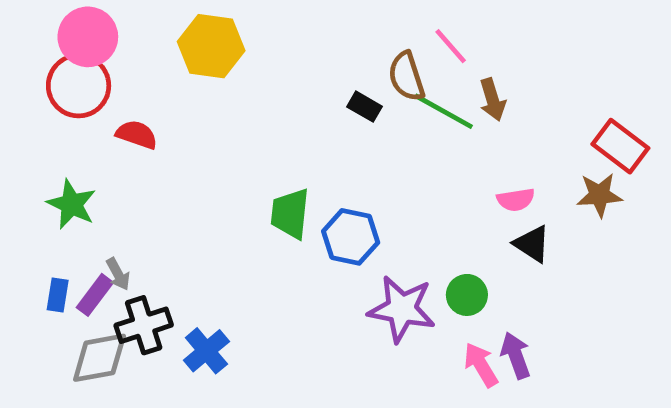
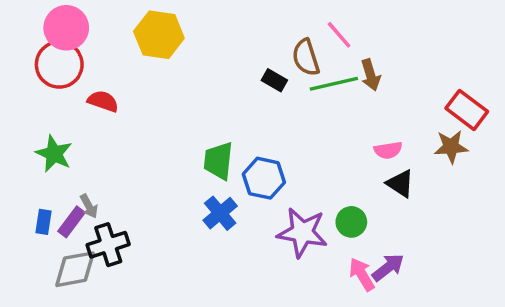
green line: (444, 111) -> (334, 84), turned -42
blue cross: (206, 351) -> (220, 213), moved
purple arrow: (516, 355) -> (388, 267), turned 72

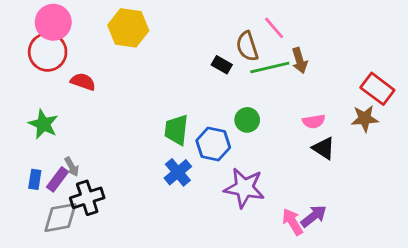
green circle: (351, 222) -> (247, 120), moved

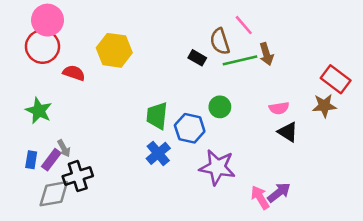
yellow hexagon: (128, 28) -> (114, 50), moved

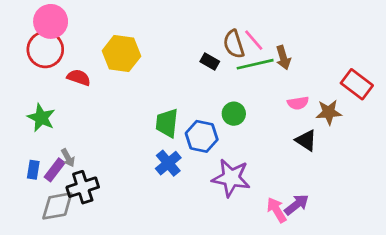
pink line: (244, 25) -> (254, 40), moved
brown star: (324, 106) -> (329, 112), moved
pink semicircle: (279, 108) -> (298, 103), moved

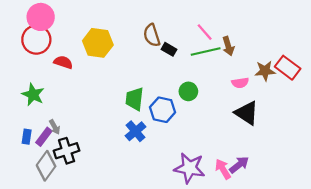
brown semicircle: (234, 44) -> (152, 35), moved
brown star: (329, 112) -> (265, 71), moved
black triangle: (306, 140) -> (247, 113), size x1.4
purple star: (231, 178) -> (189, 168), moved
gray diamond: (57, 206) -> (46, 166), turned -44

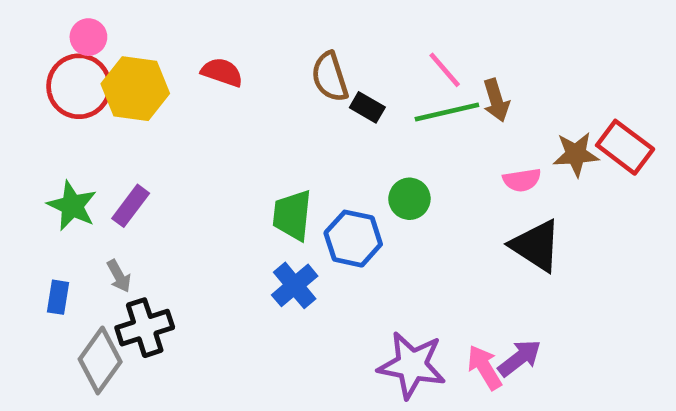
pink circle: (41, 17) -> (88, 37), size x0.6
yellow hexagon: (98, 43) -> (135, 89), moved
red semicircle: (63, 62) -> (222, 72), moved
purple rectangle: (44, 137) -> (131, 206), moved

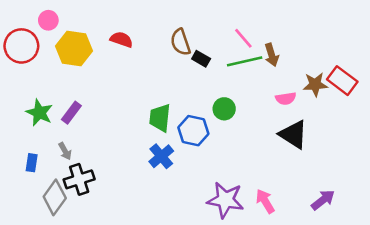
red circle: (79, 86) -> (21, 46), moved
purple arrow: (520, 358) -> (323, 200), moved

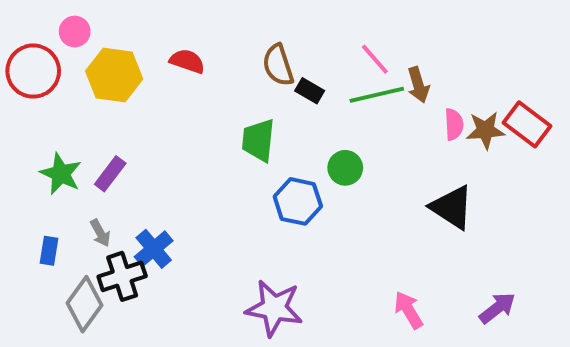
pink semicircle: (286, 99) -> (454, 124), moved, turned -84
green trapezoid: (160, 118) -> (258, 140), moved
blue cross: (161, 156) -> (154, 249), moved
purple star: (225, 200) -> (274, 308), moved

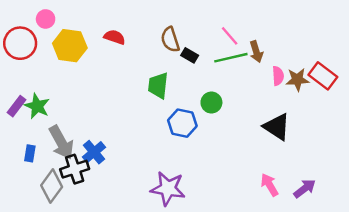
purple rectangle: (110, 174) -> (17, 106), moved
gray arrow: (100, 233) -> (61, 142), size x2.0
pink arrow: (408, 310) -> (270, 185), moved

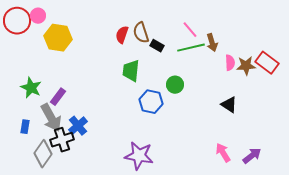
red semicircle: (115, 37) -> (122, 35), moved, turned -90
red circle: (20, 43) -> (17, 21), moved
purple rectangle: (17, 106) -> (58, 97), moved
black triangle: (277, 127) -> (229, 105), size x0.7

